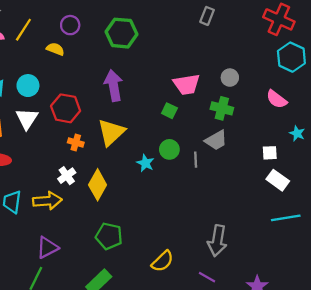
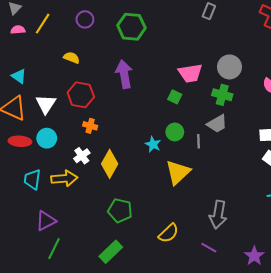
yellow semicircle: (55, 49) -> (72, 58), moved
gray circle: (230, 78) -> (229, 67), size x1.5
cyan circle: (28, 86) -> (47, 138), moved
yellow triangle: (111, 132) -> (178, 172), moved
purple triangle: (47, 248) -> (46, 221), moved

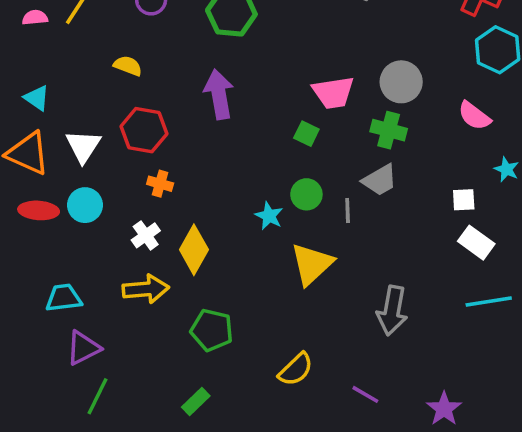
yellow arrow: (64, 178) -> (146, 289), moved
cyan trapezoid: (32, 179) -> (64, 298), moved, turned 75
gray arrow: (218, 215) -> (392, 310), moved
green rectangle: (111, 252) -> (196, 402), size x0.7

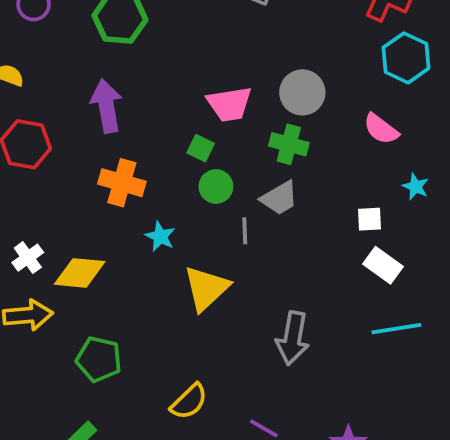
orange cross: (160, 184) -> (122, 183), moved, size x1.6
green circle: (306, 194) -> (216, 187), moved
yellow diamond: (194, 250) -> (80, 273), turned 66

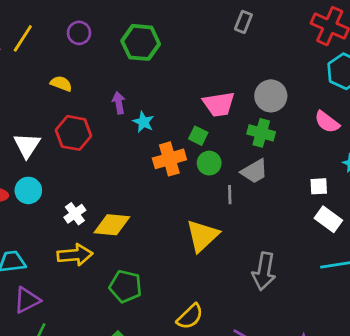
purple arrow: (107, 106) -> (119, 103), moved, size x0.6
orange cross: (122, 183) -> (169, 159), moved, turned -32
cyan star: (160, 236) -> (143, 122), moved

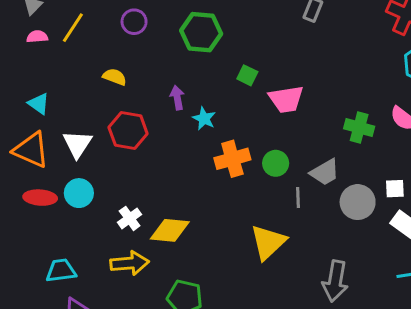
gray circle: (271, 96) -> (358, 202), moved
green cross: (261, 133) -> (359, 128), moved
green square: (198, 136) -> (247, 75), moved

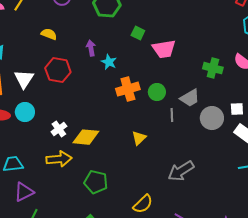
yellow triangle: (268, 242) -> (139, 138), moved, size x0.6
gray arrow: (335, 281) -> (181, 171), moved, turned 48

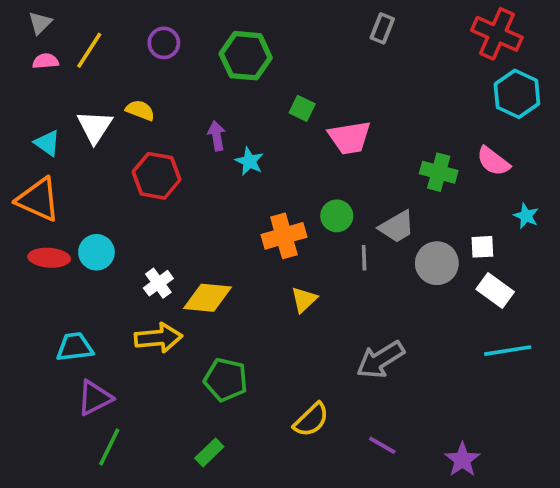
white triangle: (24, 79) -> (95, 127), moved
orange cross: (128, 89) -> (284, 236), moved

